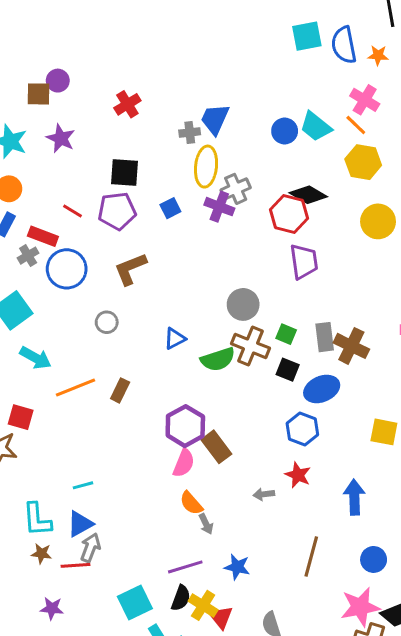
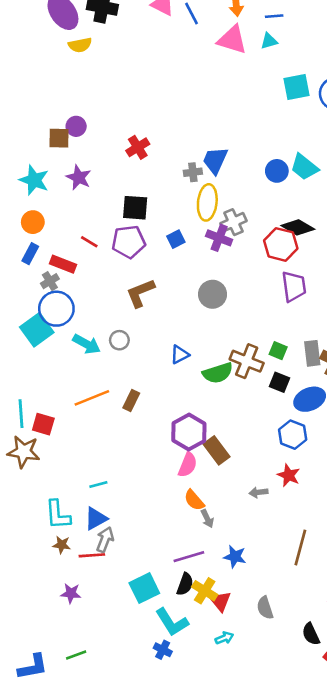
blue circle: (67, 269) -> (56, 309), moved
gray circle: (243, 304) -> (213, 294), moved
cyan arrow: (36, 358) -> (87, 344), moved

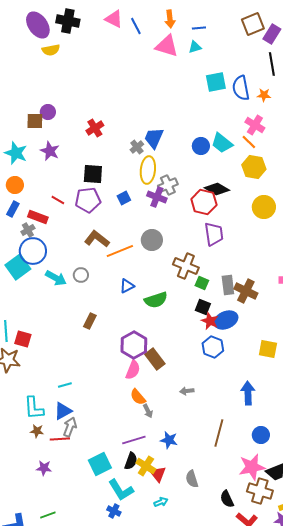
gray cross: (193, 172) -> (137, 147), turned -32
brown L-shape: (140, 293) -> (97, 239), turned 60
brown cross: (247, 361) -> (186, 266), moved
orange line: (92, 398) -> (120, 251), moved
red star: (289, 475) -> (210, 321), moved

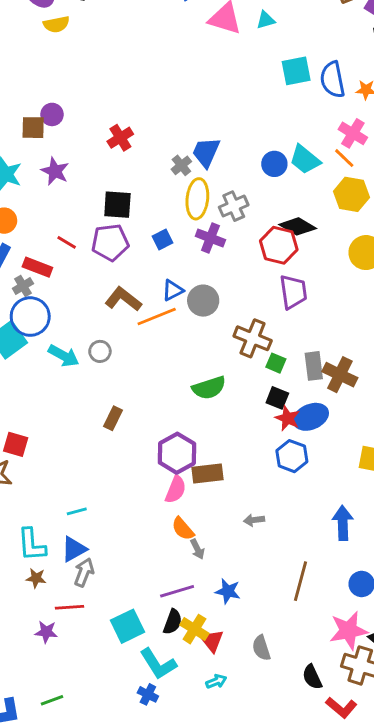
gray cross: (168, 185) -> (234, 206), moved
blue triangle: (127, 286) -> (173, 290), moved
brown rectangle: (155, 359) -> (208, 474), turned -60
red line: (60, 439) -> (69, 607), moved

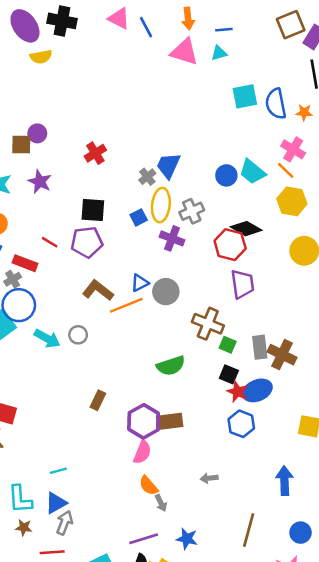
blue square: (162, 239) -> (139, 217), moved
brown rectangle: (113, 418) -> (98, 400), moved
brown rectangle: (208, 474) -> (170, 421), moved

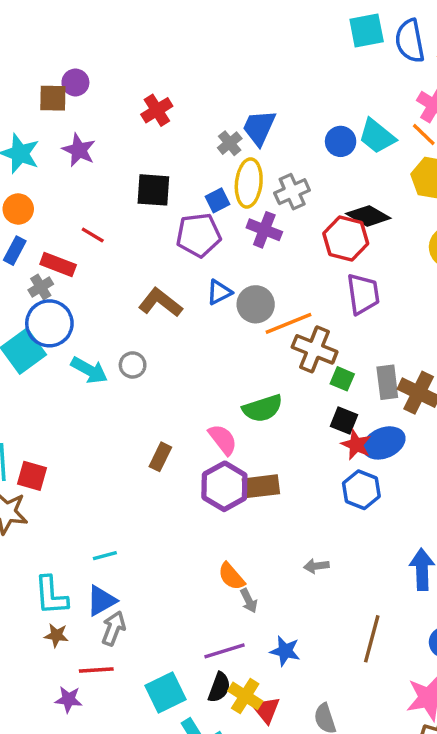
purple pentagon: (87, 242) -> (198, 235), moved
orange line: (126, 305) -> (289, 323), moved
pink semicircle: (142, 452) -> (223, 439), moved, turned -60

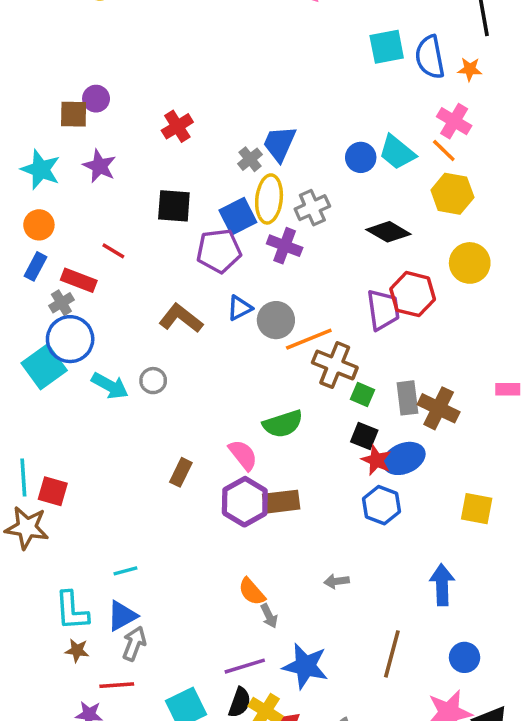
blue square: (218, 200) -> (238, 216), size x1.5
red hexagon: (346, 238) -> (413, 294), moved
blue star: (285, 651) -> (305, 666), size x1.5

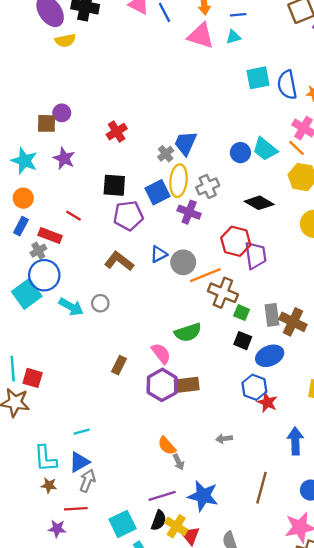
purple pentagon: (219, 251) -> (128, 216), moved
red hexagon: (413, 294) -> (236, 241), moved
red star: (376, 460) -> (267, 402), moved

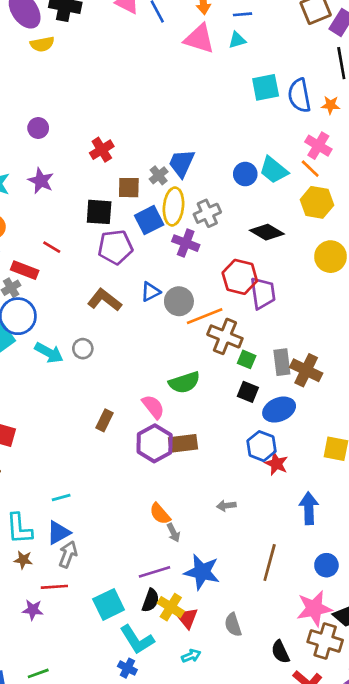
brown square: (47, 123) -> (129, 188), moved

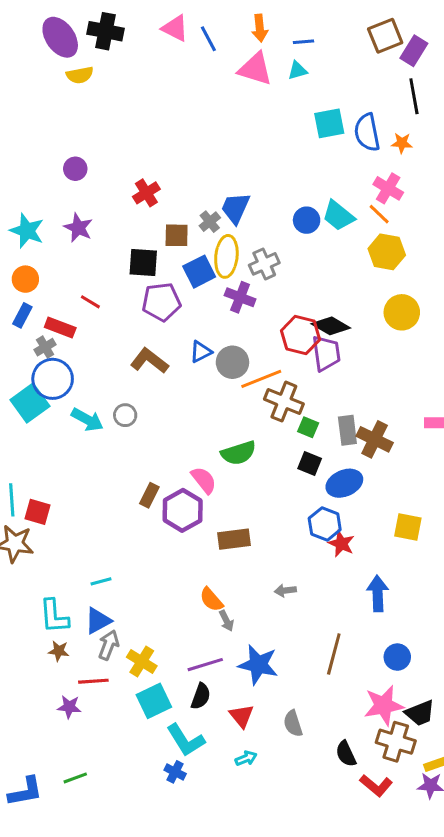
black diamond: (267, 232) -> (331, 326), moved
purple hexagon: (155, 443) -> (183, 510), moved
brown rectangle: (183, 443) -> (234, 539), moved
yellow cross: (171, 607) -> (142, 662), moved

